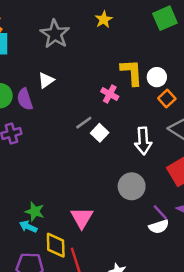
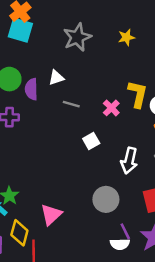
gray line: (84, 123) -> (71, 104), moved, turned 35

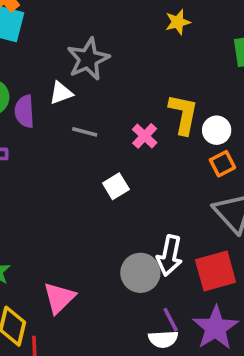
gray star: (77, 37) -> (88, 59), moved
yellow star: (126, 37) -> (178, 22), moved
white arrow: (129, 161) -> (170, 256), moved

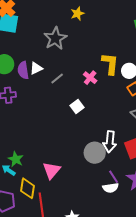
yellow star: (178, 22) -> (77, 14), moved
white triangle: (61, 93) -> (36, 68), moved
gray line: (85, 132) -> (57, 78), turned -48

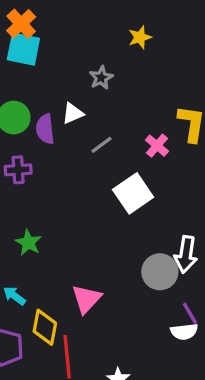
gray star: (55, 38) -> (101, 78), size x0.6
white triangle: (36, 68) -> (73, 113), moved
white square: (77, 107) -> (133, 193), size x1.6
green star: (16, 159) -> (28, 243), moved

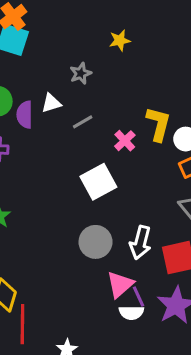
gray line: (102, 145) -> (83, 122), moved
gray circle: (160, 272) -> (96, 242), moved
pink triangle: (86, 299) -> (120, 284), moved

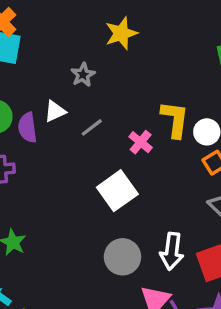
yellow star: (120, 40) -> (121, 33), size x1.4

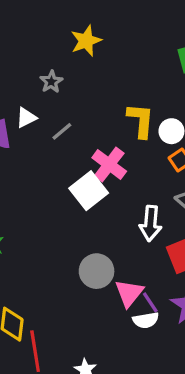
pink cross: (141, 142) -> (109, 164), moved, size x1.5
white arrow: (172, 251) -> (150, 223), moved
gray circle: (122, 257) -> (97, 271), moved

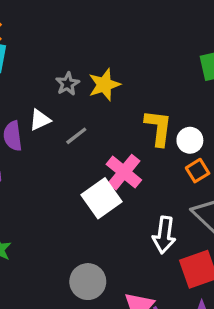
yellow star: (86, 41) -> (104, 85), moved
gray circle: (97, 271) -> (88, 282), moved

